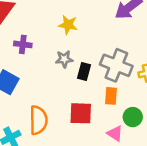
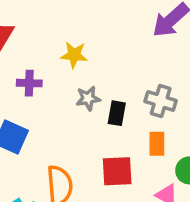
yellow star: (68, 25) -> (74, 55), moved
gray cross: (116, 65) -> (161, 101), size x0.7

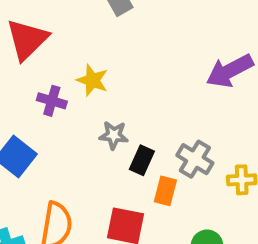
yellow star: (74, 55) -> (92, 80), moved
orange rectangle: (157, 144) -> (165, 191), moved

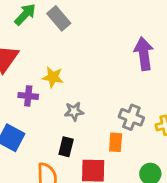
purple arrow: (230, 71) -> (144, 54), turned 120
black rectangle: (142, 160) -> (66, 147), moved

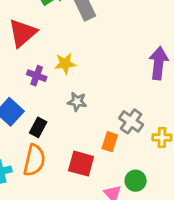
yellow star: (53, 77) -> (65, 63), turned -30
black rectangle: (66, 147) -> (38, 127), moved

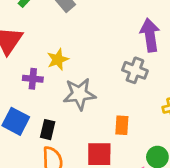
gray star: (77, 102) -> (79, 94), size x1.6
gray cross: (131, 121) -> (135, 70), moved

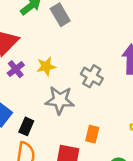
gray cross: (135, 70) -> (92, 76), moved
purple cross: (33, 79) -> (16, 69), moved, turned 36

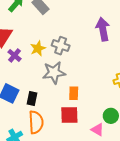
gray cross: (92, 76) -> (61, 46), moved
orange rectangle: (92, 134) -> (74, 93), moved

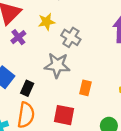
yellow star: (38, 48) -> (47, 22), moved
orange rectangle: (74, 93) -> (85, 88), moved

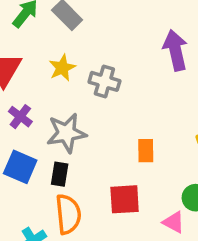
purple cross: (18, 37) -> (20, 117), moved
gray star: (57, 65) -> (66, 133), moved

